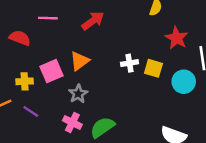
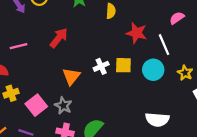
orange triangle: (80, 61) -> (71, 76), moved
pink square: (51, 71) -> (36, 105), moved
yellow cross: (25, 81) -> (11, 93), moved

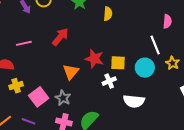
pink semicircle: (177, 18) -> (167, 21), turned 128
red star: (137, 33) -> (94, 59), moved
white cross: (101, 66) -> (109, 81), moved
yellow star: (185, 73) -> (172, 63), moved
white semicircle: (157, 120) -> (134, 101), moved

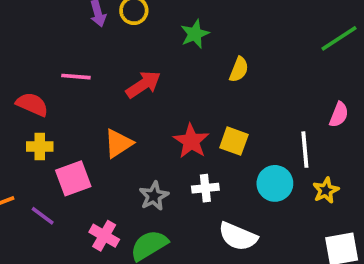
yellow square: (118, 63) -> (234, 141), moved
orange triangle: (71, 72) -> (118, 143), moved
gray star: (63, 98) -> (154, 196), moved

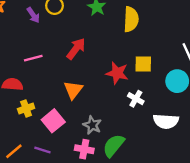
yellow semicircle: (239, 69) -> (131, 19), size x1.5
white cross: (205, 188) -> (136, 99), turned -35
gray star: (154, 196) -> (92, 125), moved

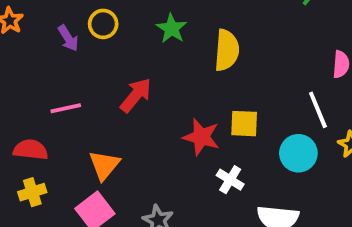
orange triangle: (73, 90) -> (104, 165), moved
yellow cross: (26, 109) -> (32, 192), moved

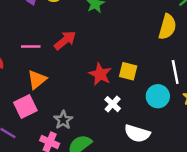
yellow semicircle: (227, 50) -> (167, 27), moved
pink line: (66, 108) -> (31, 46), moved

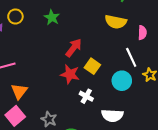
yellow semicircle: (167, 27) -> (116, 22), turned 100
red arrow: (65, 40) -> (74, 48), moved
yellow square: (128, 71) -> (92, 66), turned 35

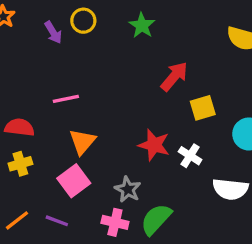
yellow square: (92, 66) -> (203, 108), turned 35
red star: (70, 74) -> (154, 145), moved

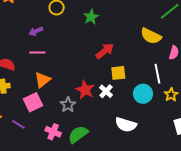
purple arrow: (53, 32) -> (36, 31), moved, turned 88
white cross: (190, 156) -> (106, 91), moved
gray star: (128, 189) -> (68, 105), moved

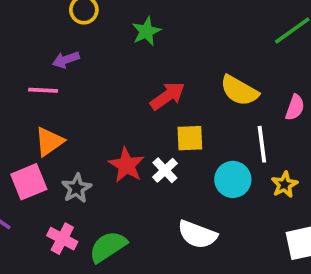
purple arrow: (36, 31) -> (66, 60), moved
yellow semicircle: (151, 36) -> (239, 91), moved
gray star: (68, 105) -> (77, 188), moved

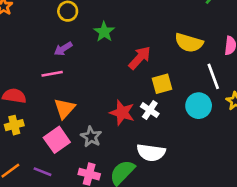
green star: (146, 31) -> (104, 32), moved
white semicircle: (197, 234) -> (151, 152), moved

